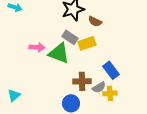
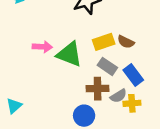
brown semicircle: (95, 21) -> (126, 42), moved
gray rectangle: (70, 37) -> (107, 66), moved

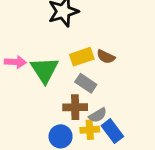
green triangle: (69, 54) -> (45, 70), turned 36
blue rectangle: (133, 75) -> (112, 131), moved
yellow cross: (132, 103) -> (90, 130), moved

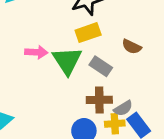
yellow rectangle: (82, 57) -> (88, 33), moved
gray rectangle: (86, 83) -> (101, 66), moved

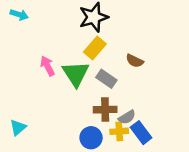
yellow rectangle: (88, 33) -> (95, 48), turned -30
pink arrow: (36, 52) -> (47, 66), turned -120

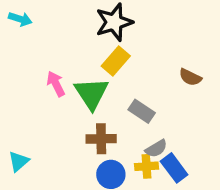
brown semicircle: (135, 61) -> (190, 77), moved
gray rectangle: (106, 79) -> (142, 111), moved
brown cross: (105, 110) -> (101, 139), moved

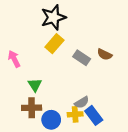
green triangle: (91, 93) -> (35, 85), moved, size x0.6
gray rectangle: (142, 111) -> (82, 58), moved
brown cross: (101, 139) -> (32, 108), moved

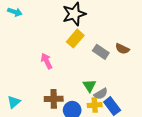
pink arrow: (14, 59) -> (47, 61), moved
green triangle: (35, 85) -> (90, 86), moved

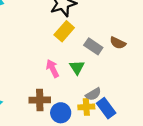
pink arrow: (47, 61) -> (53, 69), moved
green triangle: (90, 86) -> (77, 67), moved

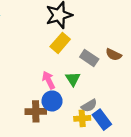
blue circle: (61, 113) -> (52, 101), moved

